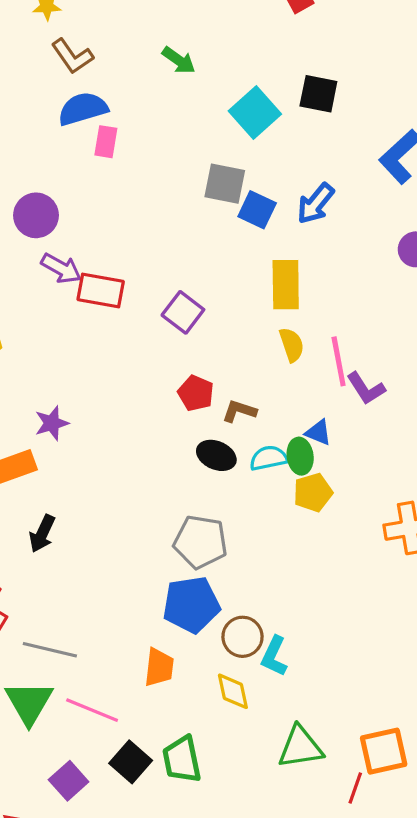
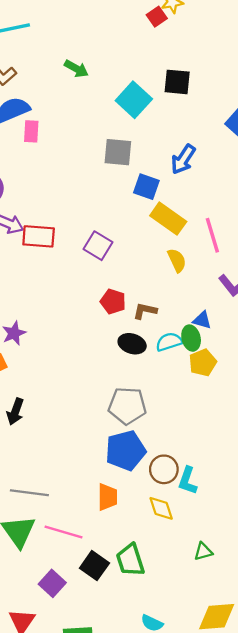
blue square: (257, 210) -> (146, 187), moved
yellow rectangle: (286, 285) -> (168, 219), turned -48
pink line: (339, 361) -> (212, 235), moved
green triangle: (300, 747) -> (203, 552), moved, size x0.6

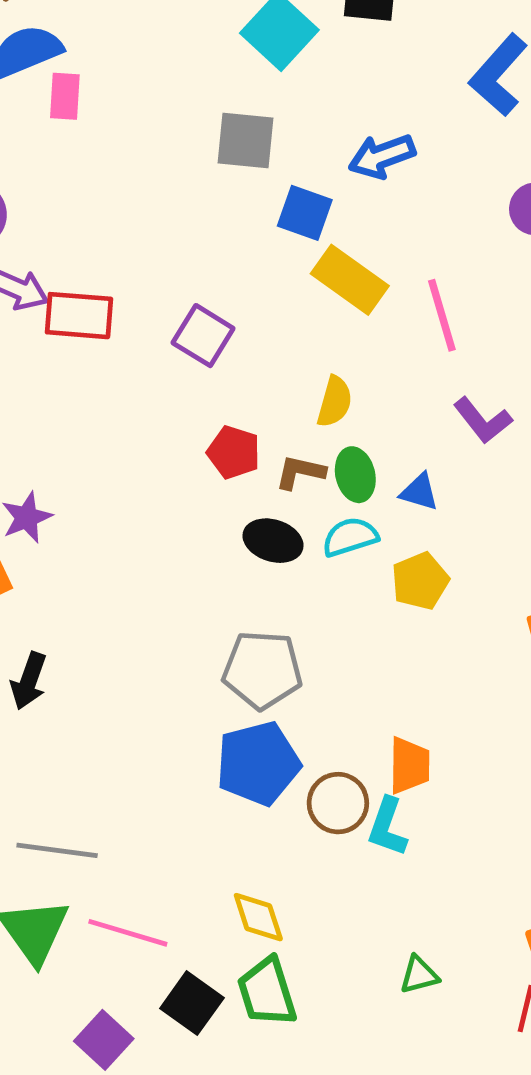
blue arrow: (183, 159) -> (382, 156), turned 36
yellow semicircle: (177, 260) -> (335, 402), moved, turned 40
green ellipse: (191, 338) -> (355, 475), moved
orange trapezoid: (108, 497) -> (409, 765), moved
yellow diamond: (161, 508) -> (258, 917), moved

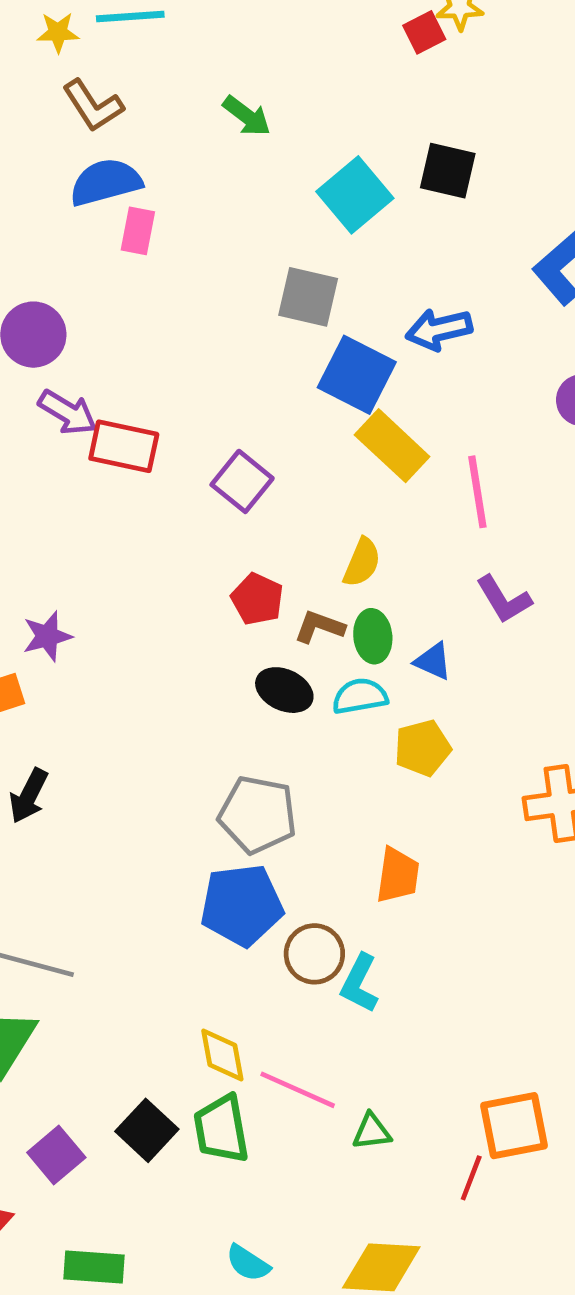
blue square: (305, 213) -> (357, 375), size x1.4
orange trapezoid: (409, 765) -> (398, 875), moved
pink line: (128, 933) -> (298, 1090), moved

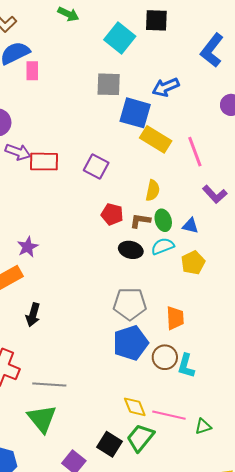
orange trapezoid: (398, 875) -> (175, 318), moved
green trapezoid: (221, 1129) -> (140, 438), turned 60

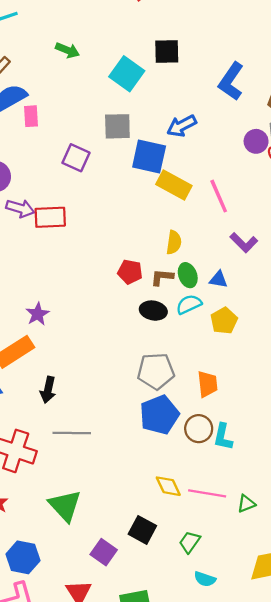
purple square: (96, 167) -> (76, 158), moved
gray line: (49, 384) -> (72, 433), moved
green trapezoid: (140, 438) -> (190, 542), moved, size x0.7

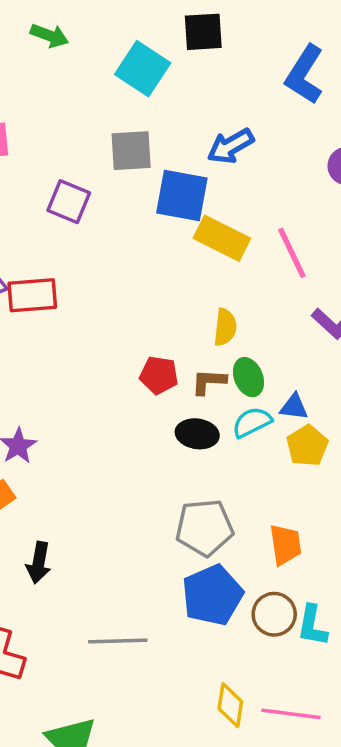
blue triangle: (218, 279) -> (294, 407), moved
gray line: (72, 433) -> (118, 641), moved
yellow diamond: (168, 486) -> (230, 705), turned 36

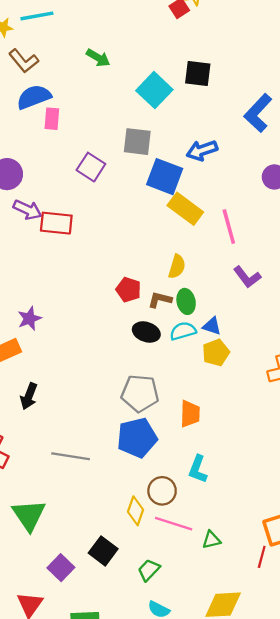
brown circle: (274, 614) -> (162, 491), moved

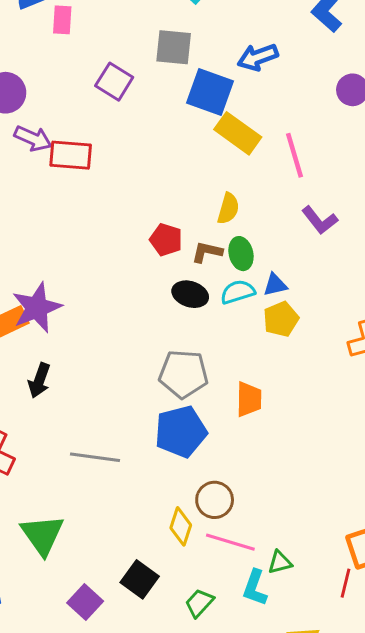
purple star: (29, 319) -> (37, 308), moved, size x1.6
blue triangle: (212, 326) -> (275, 285), turned -30
cyan L-shape: (198, 469) -> (255, 588), moved

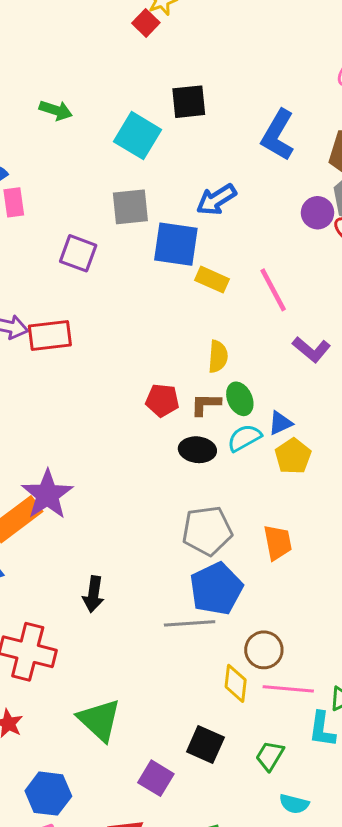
yellow rectangle: (238, 133) -> (212, 280), size x0.7
black arrow: (39, 380) -> (93, 594), moved
gray line: (95, 457) -> (190, 623), moved

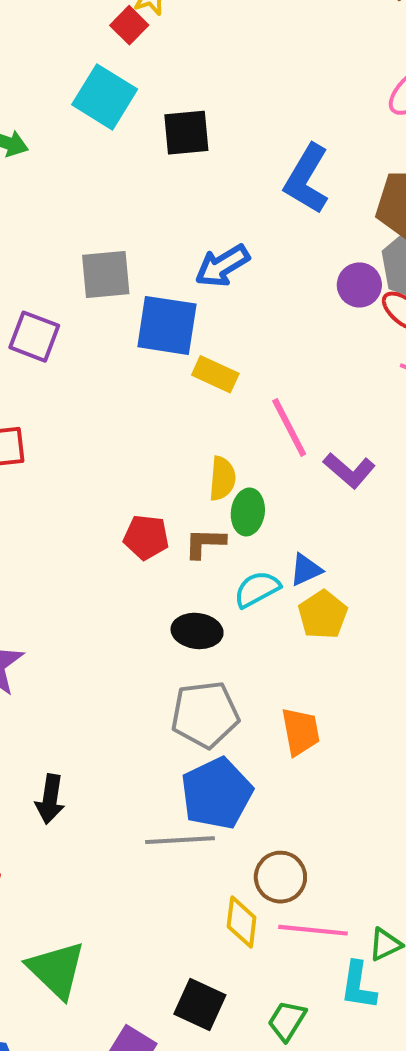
cyan square: (138, 136) -> (105, 97), moved
pink line: (273, 290) -> (289, 427), moved
green ellipse: (240, 399) -> (248, 512), moved, turned 32
black ellipse: (197, 450) -> (197, 631), moved

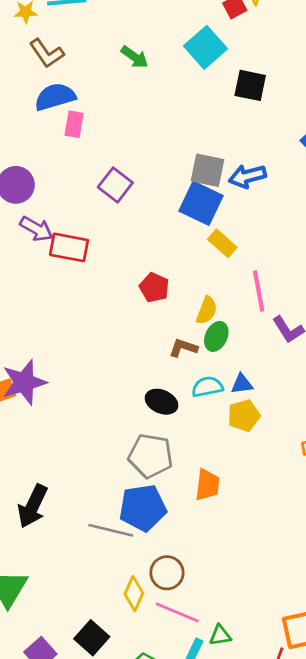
gray square: (106, 274) -> (207, 170), moved
red pentagon: (146, 537) -> (154, 288), moved
black arrow: (50, 799) -> (33, 506), moved, size x1.4

